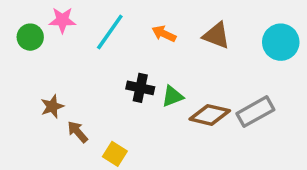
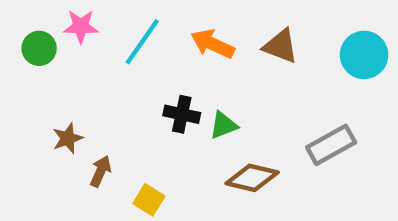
orange arrow: (164, 34) -> (213, 44), size x1.4
brown diamond: (210, 115) -> (252, 178), moved
brown arrow: (78, 132) -> (101, 171), turned 65

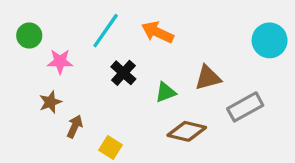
pink star: (81, 26) -> (60, 61), moved
brown triangle: (281, 46) -> (208, 78), moved, turned -36
black cross: (182, 114) -> (123, 73), moved, turned 30

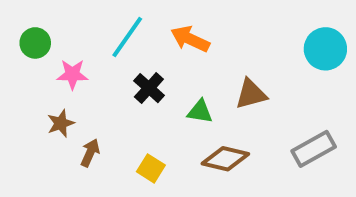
green triangle: (166, 92) -> (200, 112), turned 30
gray rectangle: (245, 107) -> (314, 149), moved
yellow square: (110, 148) -> (151, 168), moved

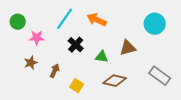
cyan circle: (325, 49) -> (155, 24), moved
gray rectangle: (314, 149) -> (160, 76), turned 65
brown arrow: (90, 153) -> (55, 71), moved

